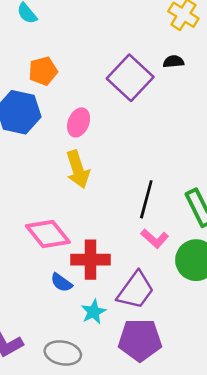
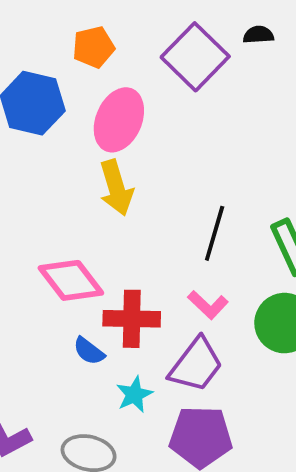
orange pentagon: (43, 71) -> (94, 47), moved
pink ellipse: (79, 122) -> (119, 120), size x1.5
pink L-shape: (155, 239) -> (208, 305), moved

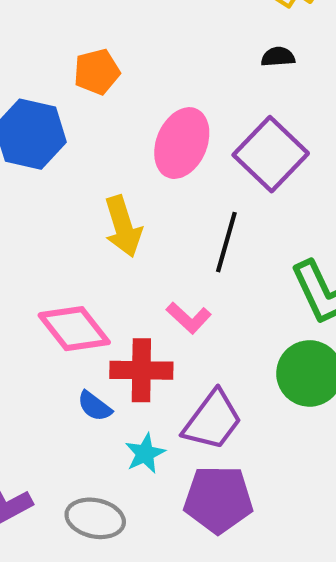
purple square: (195, 57) -> (271, 154), moved
pink ellipse: (119, 120) -> (182, 143), moved
black line: (215, 233) -> (226, 242), moved
pink L-shape: (208, 305) -> (189, 318), moved

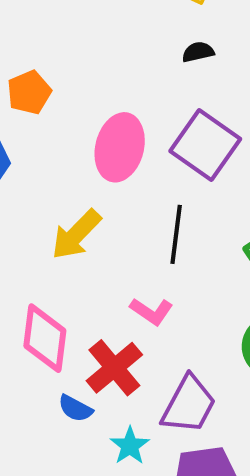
yellow arrow: (123, 226) -> (76, 234), turned 70
pink diamond: (74, 329) -> (45, 338), turned 54
red cross: (141, 370) -> (114, 368), turned -32

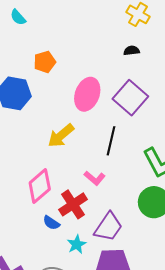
pink diamond: (45, 338) -> (40, 186), turned 36

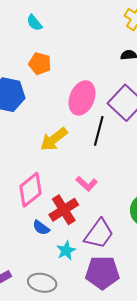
cyan semicircle: (18, 17) -> (34, 23), moved
orange pentagon: (45, 62) -> (40, 64), turned 30
black line: (111, 141) -> (99, 131), moved

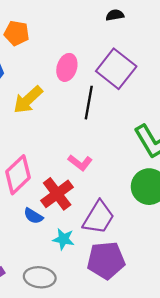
pink ellipse: (82, 98) -> (67, 67), size x0.7
yellow arrow: (54, 139) -> (28, 100), moved
cyan star: (66, 251) -> (63, 239), turned -30

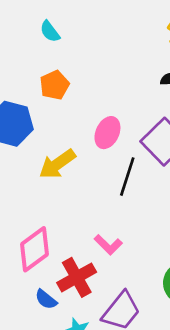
orange pentagon: (17, 33) -> (54, 85), turned 30

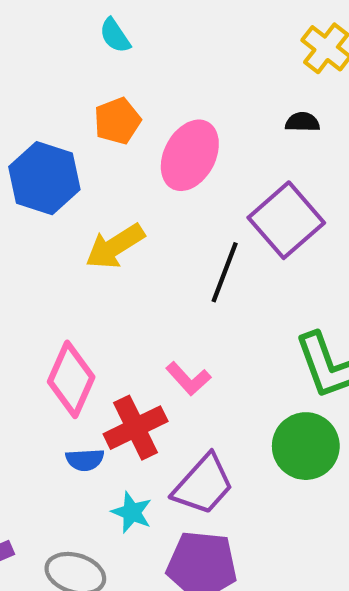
pink ellipse: (107, 133) -> (190, 155), moved, size x1.4
pink diamond: (34, 249) -> (71, 379), turned -33
blue semicircle: (46, 299) -> (85, 460), turned -45

